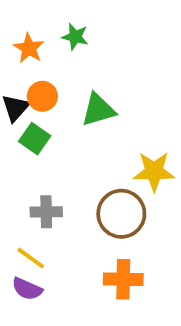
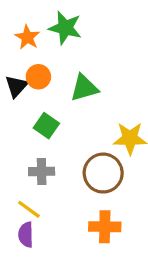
green star: (75, 37) -> (65, 28), size x1.5
green square: (35, 139) -> (46, 126), moved
purple semicircle: (27, 289) -> (26, 235), turned 65

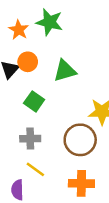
yellow line: (29, 209) -> (35, 169), moved

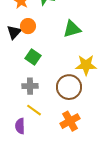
green triangle: (65, 71) -> (72, 29), moved
orange cross: (81, 183) -> (70, 121), turned -30

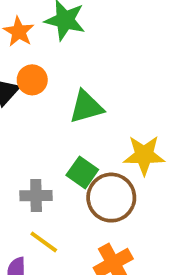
green triangle: (72, 29) -> (86, 107), moved
green square: (33, 57) -> (82, 172), moved

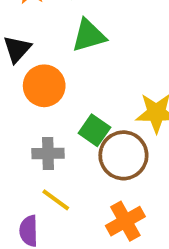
orange circle: (32, 80) -> (44, 86), moved, size x1.4
green triangle: (86, 107) -> (89, 35), moved

